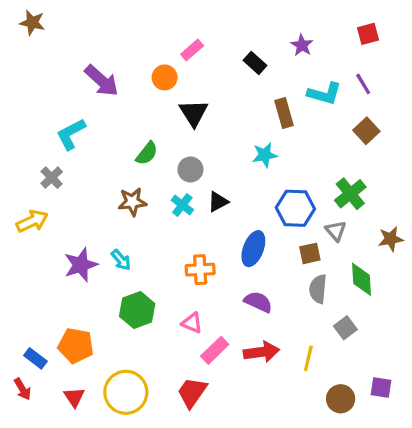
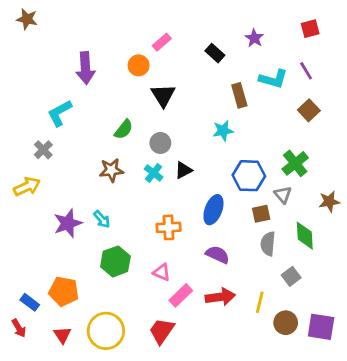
purple arrow: (102, 81) -> (85, 68), turned 44
purple square: (381, 387) -> (321, 327), size x1.5
brown circle: (341, 399) -> (286, 323), moved

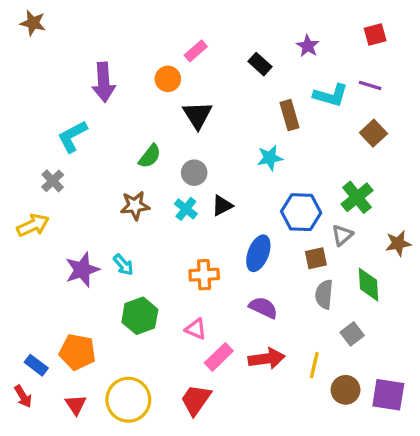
purple line: (306, 71) -> (370, 85), turned -42
gray triangle: (283, 195) -> (342, 235), turned 30

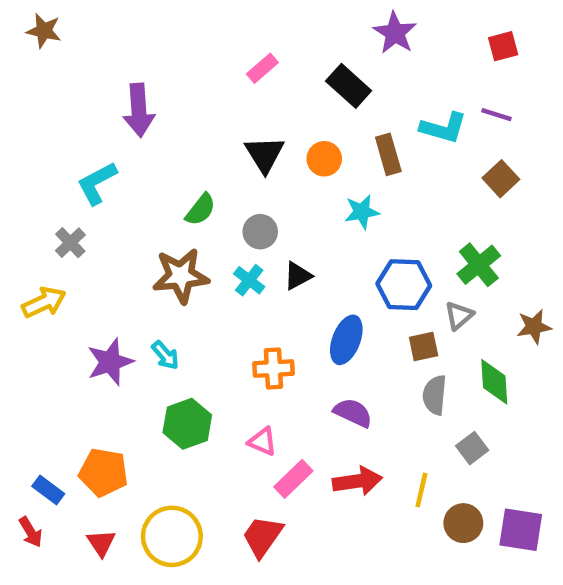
purple star: (308, 46) -> (395, 33), moved, size x1.4
black rectangle: (260, 64) -> (349, 86), size x1.4
orange circle: (168, 79) -> (324, 159), moved
brown star: (135, 206) -> (181, 276), size x1.4

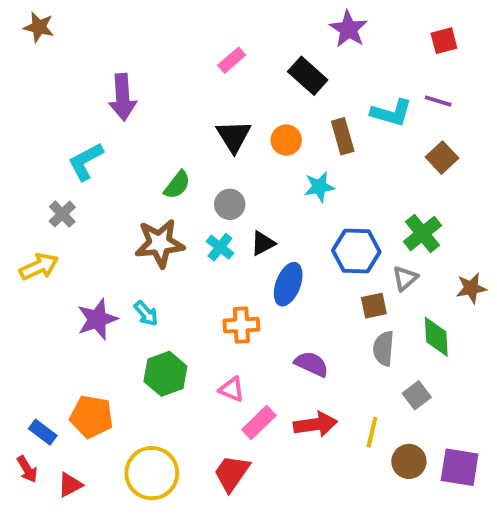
blue ellipse: (346, 340) -> (288, 284), moved
red triangle: (101, 543) -> (70, 485), moved, turned 36

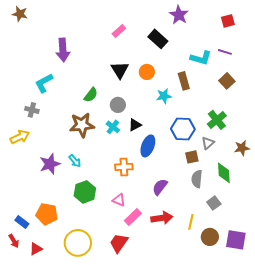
brown rectangle: (343, 136) -> (184, 81), moved
gray cross: (62, 214) -> (32, 110), turned -32
purple semicircle: (312, 364) -> (160, 187), turned -78

